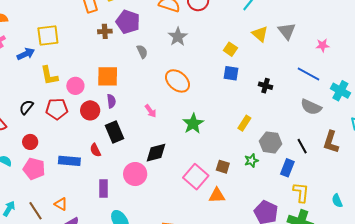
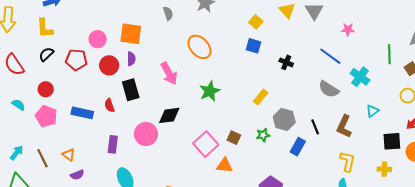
yellow L-shape: (49, 76) -> (45, 28), moved
pink arrow: (151, 111) -> (169, 73), size x1.6
yellow L-shape: (301, 192) -> (347, 162), moved

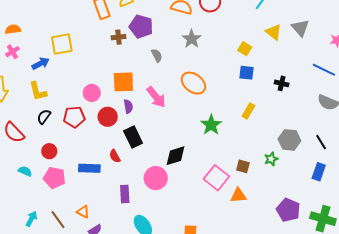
pink arrow: (169, 73) -> (156, 97), moved
yellow rectangle: (261, 97) -> (248, 111), moved
blue rectangle: (298, 147) -> (319, 172), moved

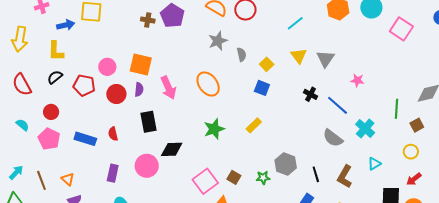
gray semicircle: (157, 55) -> (241, 54), moved
black cross: (282, 83) -> (311, 94), moved
black rectangle: (133, 137) -> (149, 122), moved

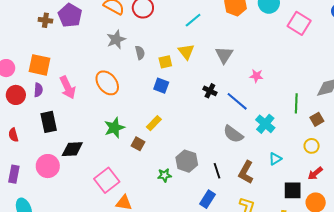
yellow triangle: (299, 56) -> (186, 52), moved
yellow square: (267, 64) -> (165, 62), turned 32
brown square: (234, 177) -> (138, 144), moved

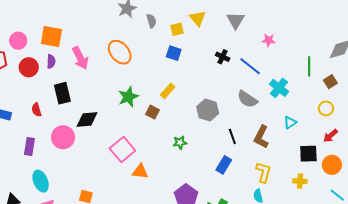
red semicircle: (13, 135) -> (36, 110), moved
gray hexagon: (187, 161) -> (208, 110), moved

